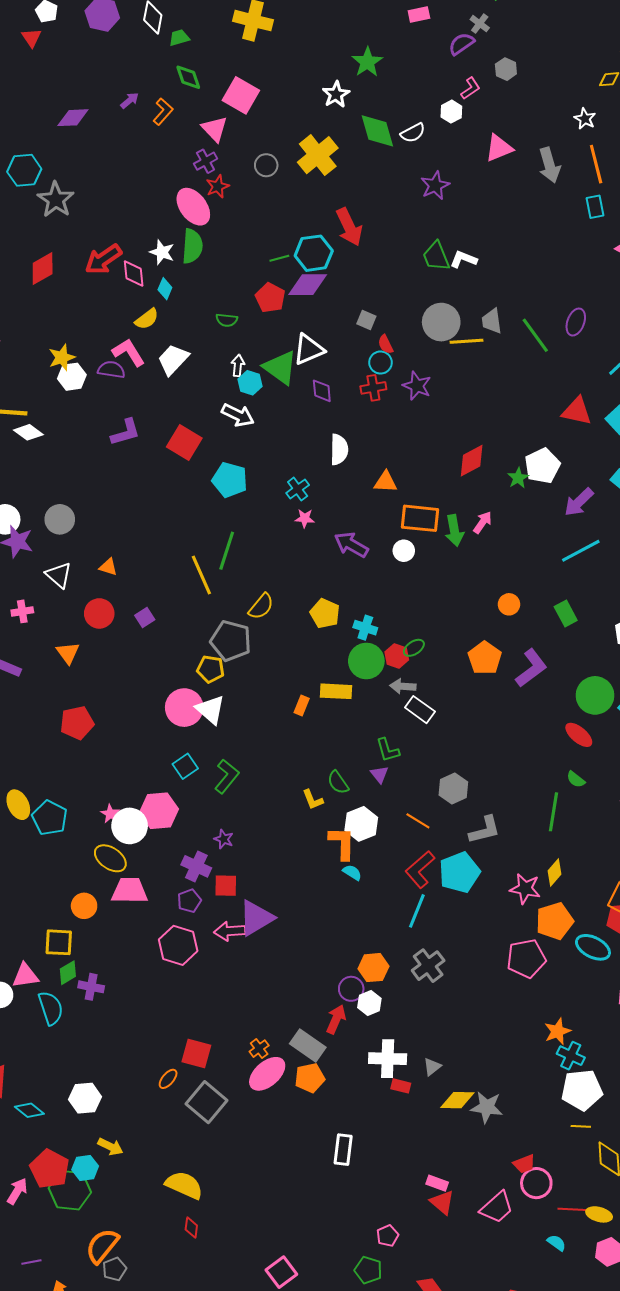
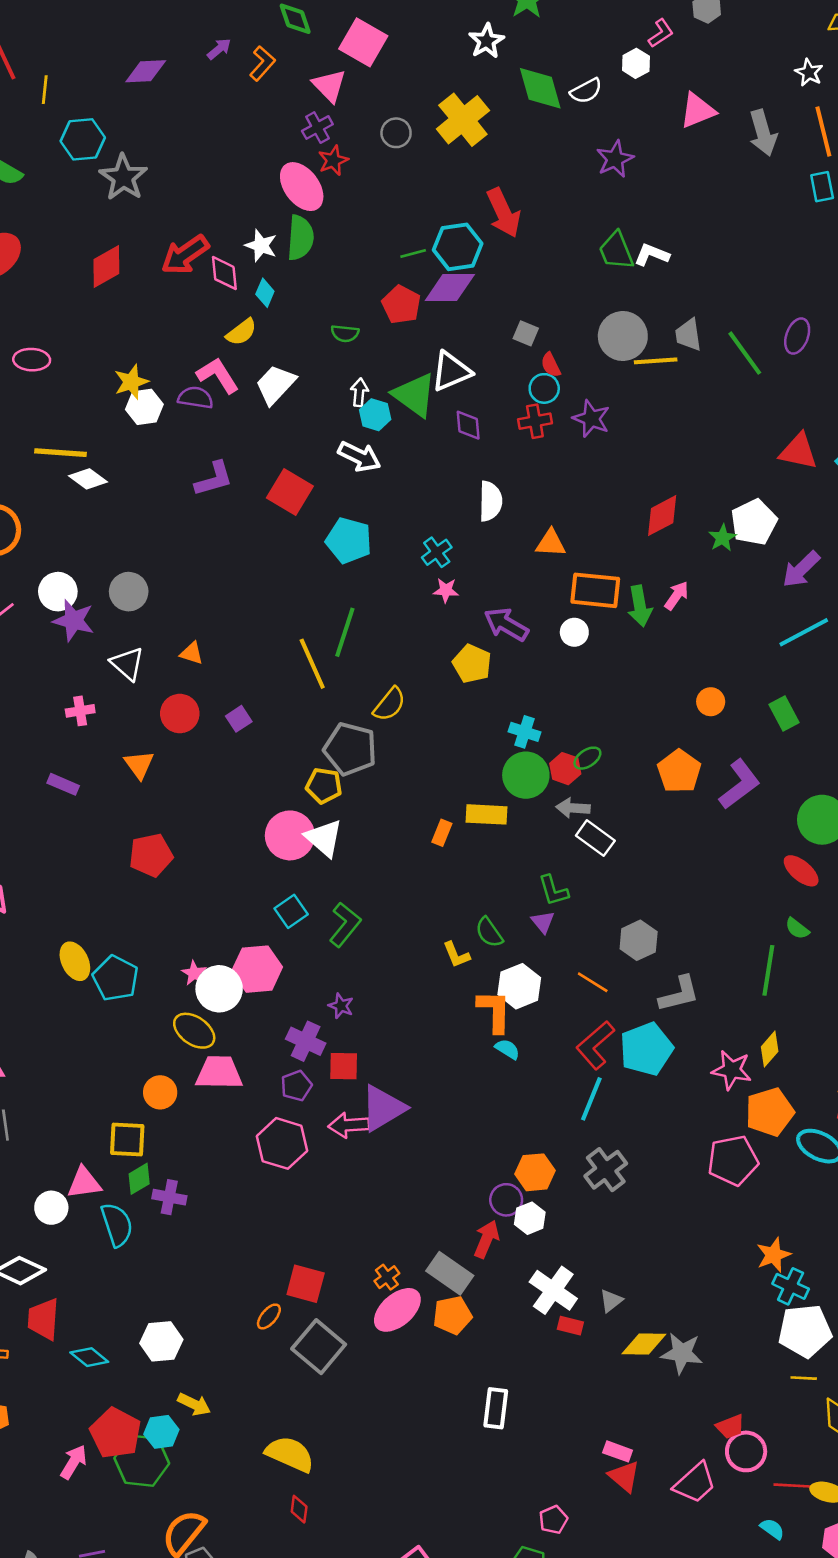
yellow pentagon: (325, 613) -> (472, 664), moved
white cross: (388, 1059) -> (553, 1290), turned 33

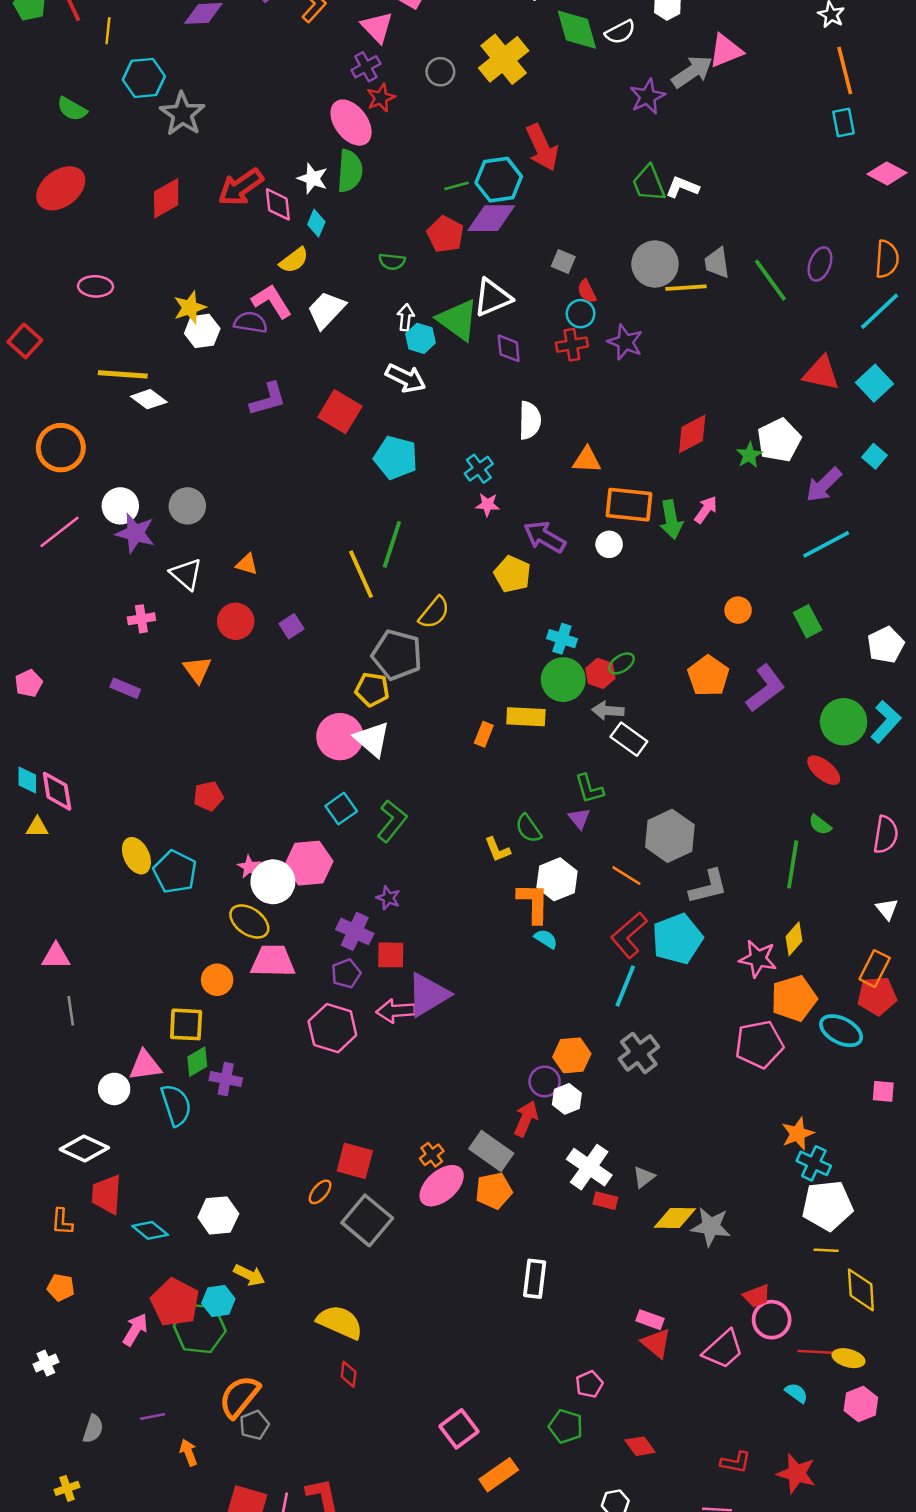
gray arrow: (763, 133) -> (692, 72), moved, turned -108
red pentagon: (151, 855) -> (208, 796), moved, size x0.7
gray hexagon: (639, 940) -> (670, 836), size x1.4

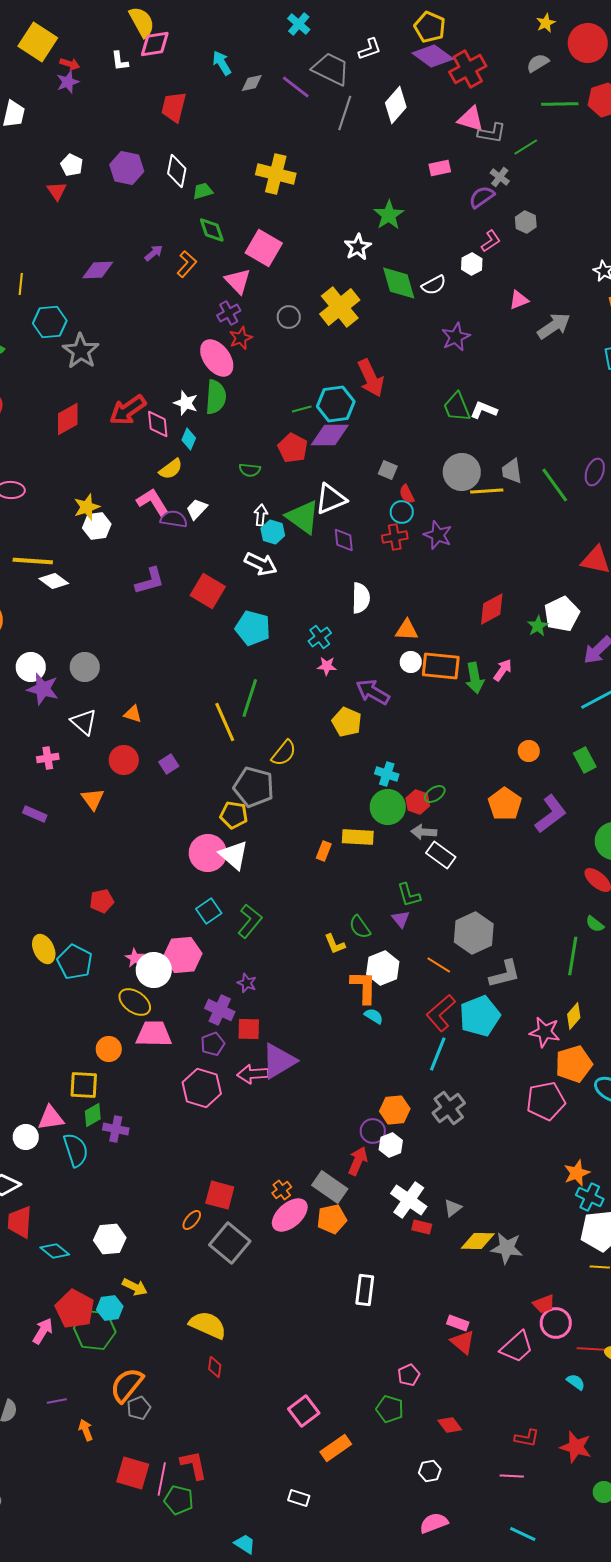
pink triangle: (726, 51) -> (519, 300), size x0.7
gray arrow: (692, 72) -> (554, 326), moved
white trapezoid: (326, 310) -> (197, 509), size x0.7
purple semicircle: (251, 322) -> (174, 519), moved
white circle: (609, 544) -> (411, 662), moved

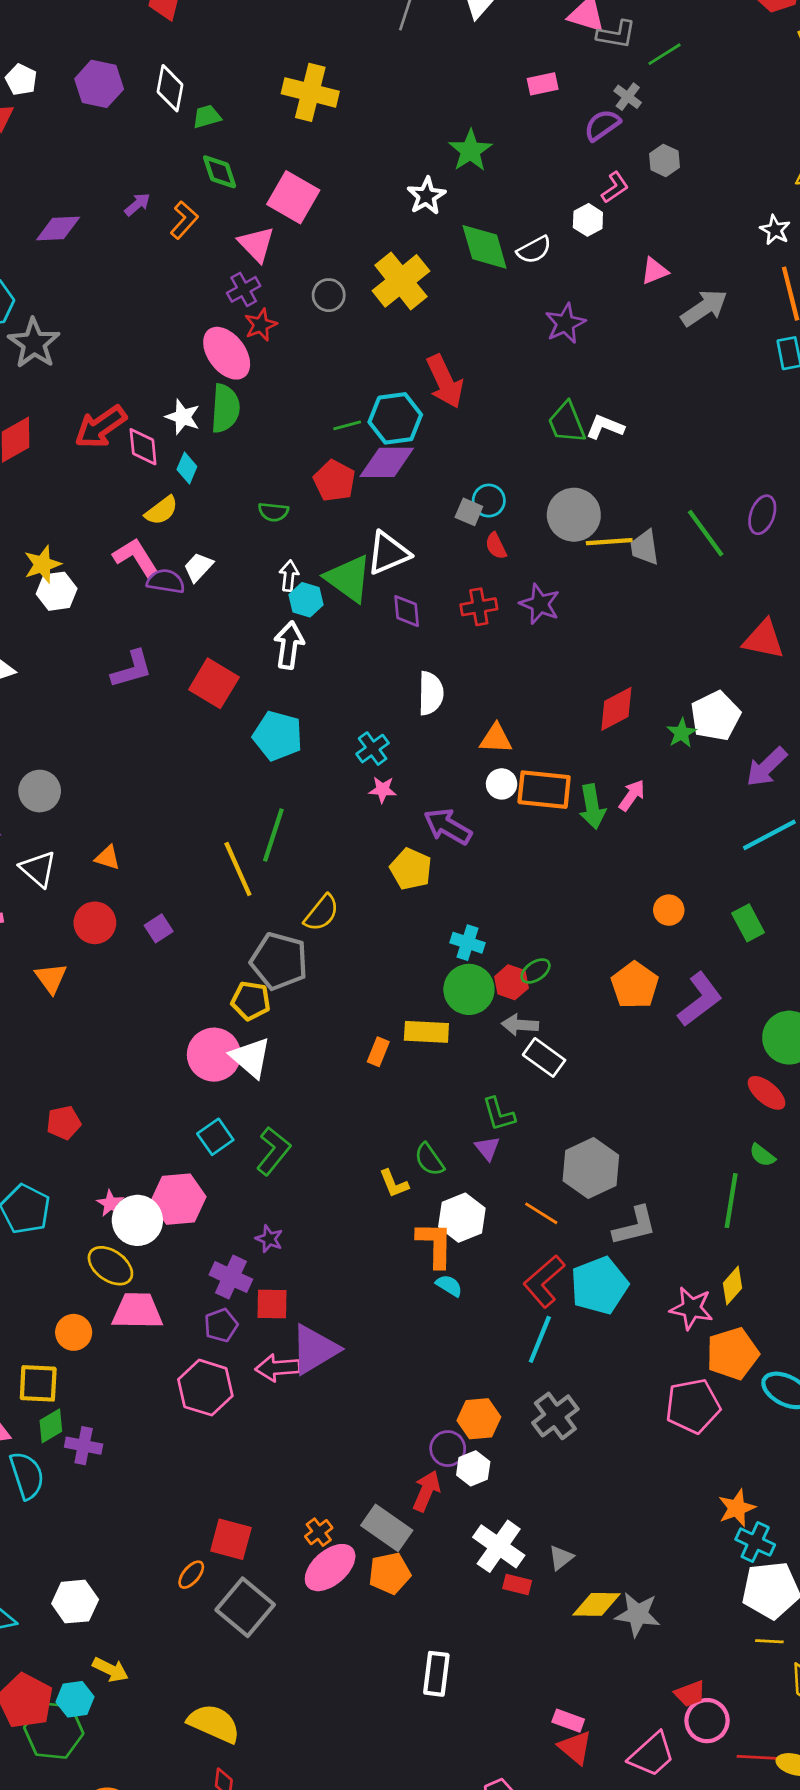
gray trapezoid: (512, 471) -> (645, 547), moved
cyan circle: (402, 512) -> (489, 501), moved
white arrow: (261, 564) -> (289, 645), turned -108

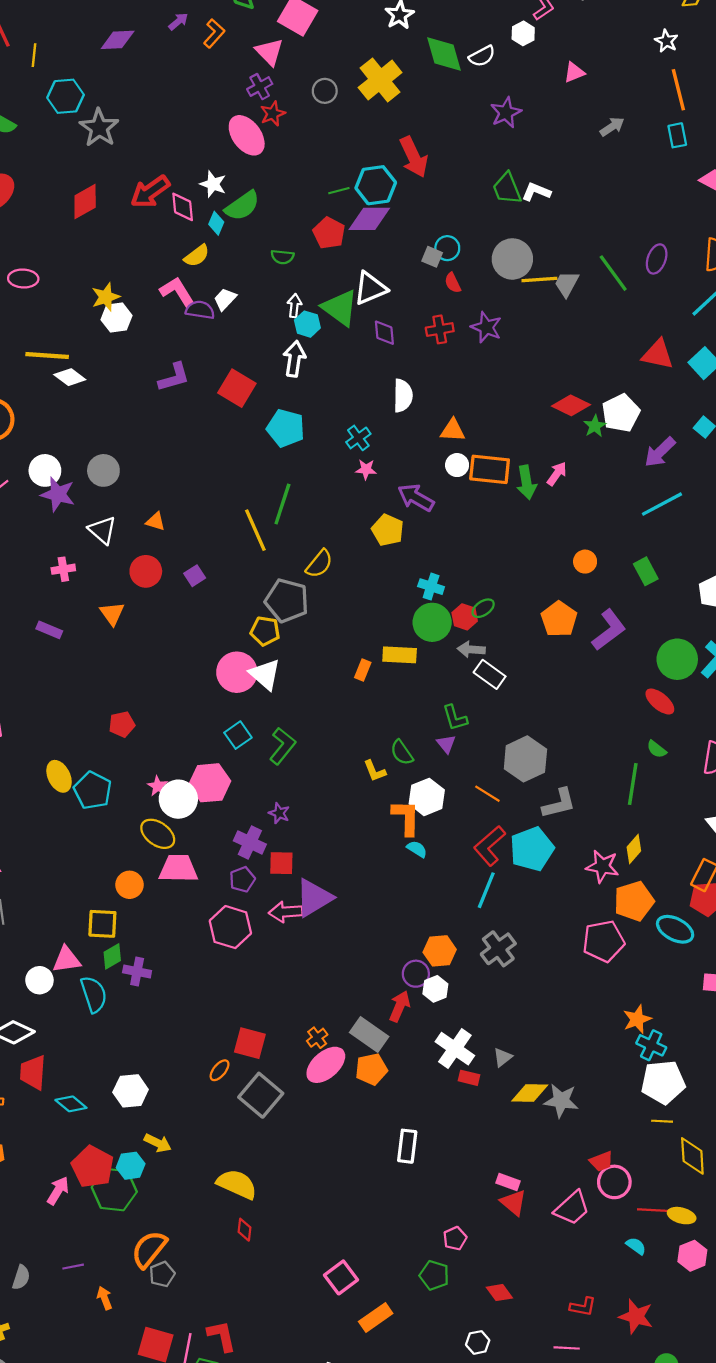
gray arrow: (704, 308) -> (612, 127), moved, size x0.7
green semicircle: (225, 408) -> (242, 206), moved, turned 51
gray trapezoid: (645, 547) -> (567, 284), turned 36
red diamond: (616, 709) -> (571, 405), moved, turned 54

